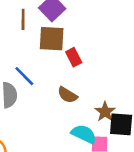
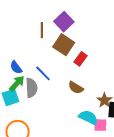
brown square: (52, 39) -> (64, 45), turned 30
red rectangle: (74, 57) -> (80, 59), turned 64

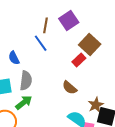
brown square: (64, 45) -> (90, 45), moved
blue line: (43, 73) -> (41, 43), moved
green arrow: (17, 83) -> (24, 102), moved

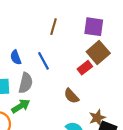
purple square: (69, 20) -> (94, 27), moved, turned 36
blue line: (41, 43) -> (43, 61), moved

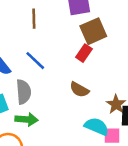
brown square: (98, 52) -> (93, 31), turned 35
green arrow: (21, 106) -> (27, 119), turned 54

